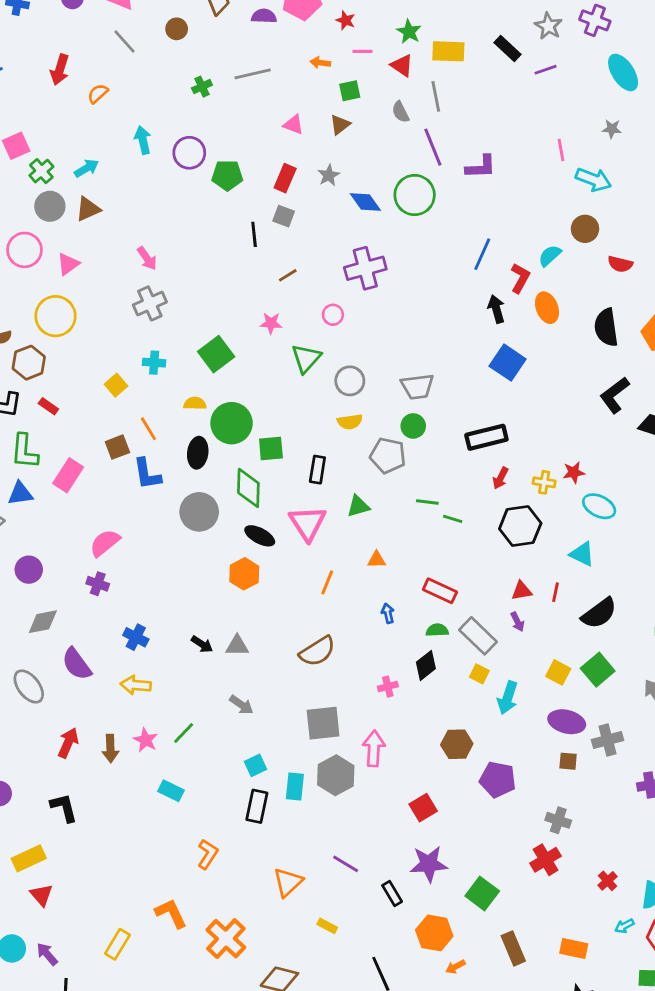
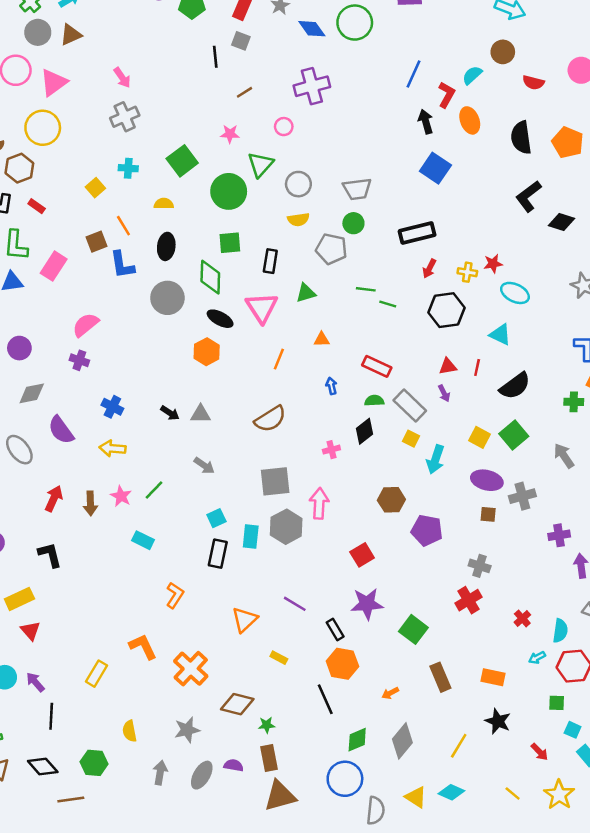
pink triangle: (68, 264) -> (54, 82), size x1.4
green circle: (232, 423) -> (229, 191), moved
orange hexagon: (434, 933) -> (342, 664), moved

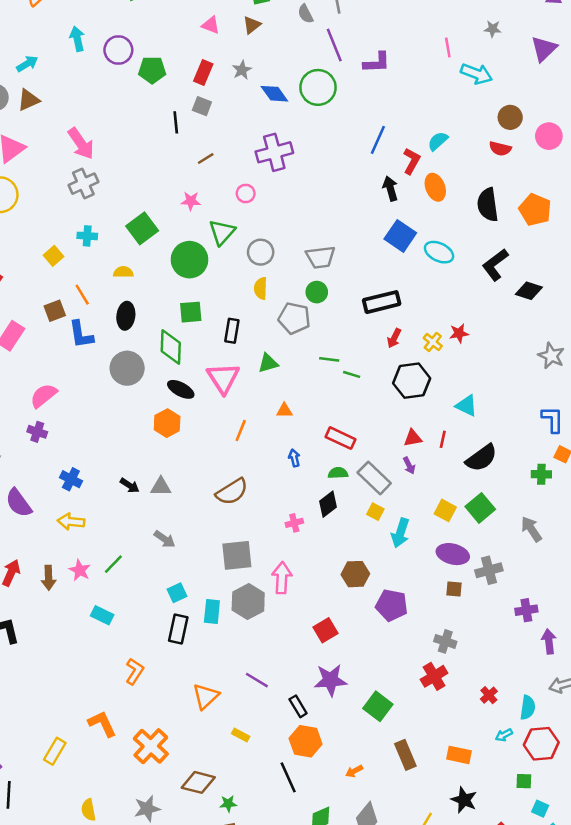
brown circle: (503, 52) -> (510, 117), moved
pink arrow: (122, 78) -> (81, 144), size x1.5
yellow semicircle: (298, 220) -> (261, 288), turned 100
yellow cross: (467, 272) -> (433, 342), turned 30
cyan ellipse: (515, 293) -> (439, 252), moved

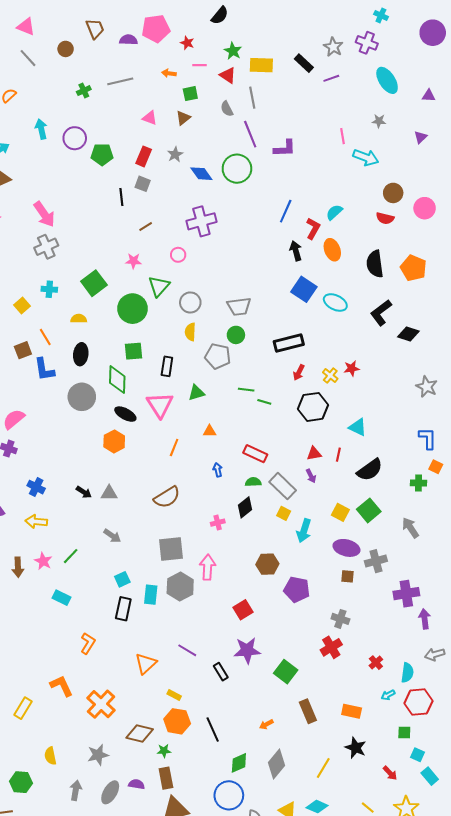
purple triangle: (544, 49) -> (421, 137), size x0.6
purple cross: (526, 610) -> (406, 594), size x1.4
orange hexagon: (306, 741) -> (177, 721), moved

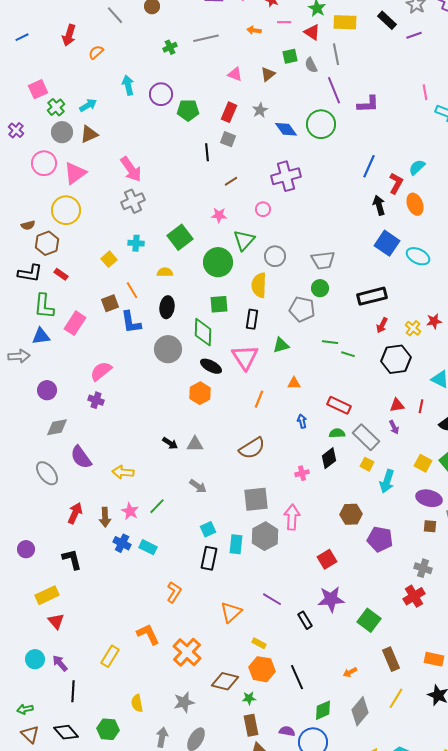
green square: (190, 94) -> (290, 56), moved
yellow semicircle: (190, 332) -> (259, 285), moved, size x1.4
blue cross: (36, 487) -> (122, 543), moved
yellow line: (323, 768) -> (396, 698), moved
purple semicircle: (137, 784) -> (287, 731), moved

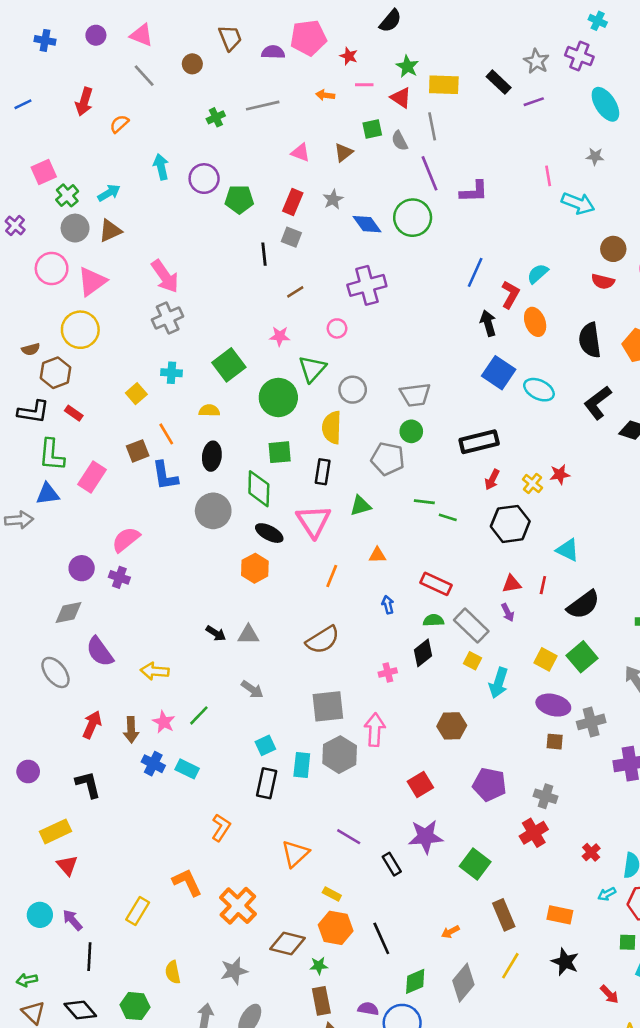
purple circle: (47, 390) -> (82, 568), moved
purple pentagon: (380, 539) -> (489, 785), moved

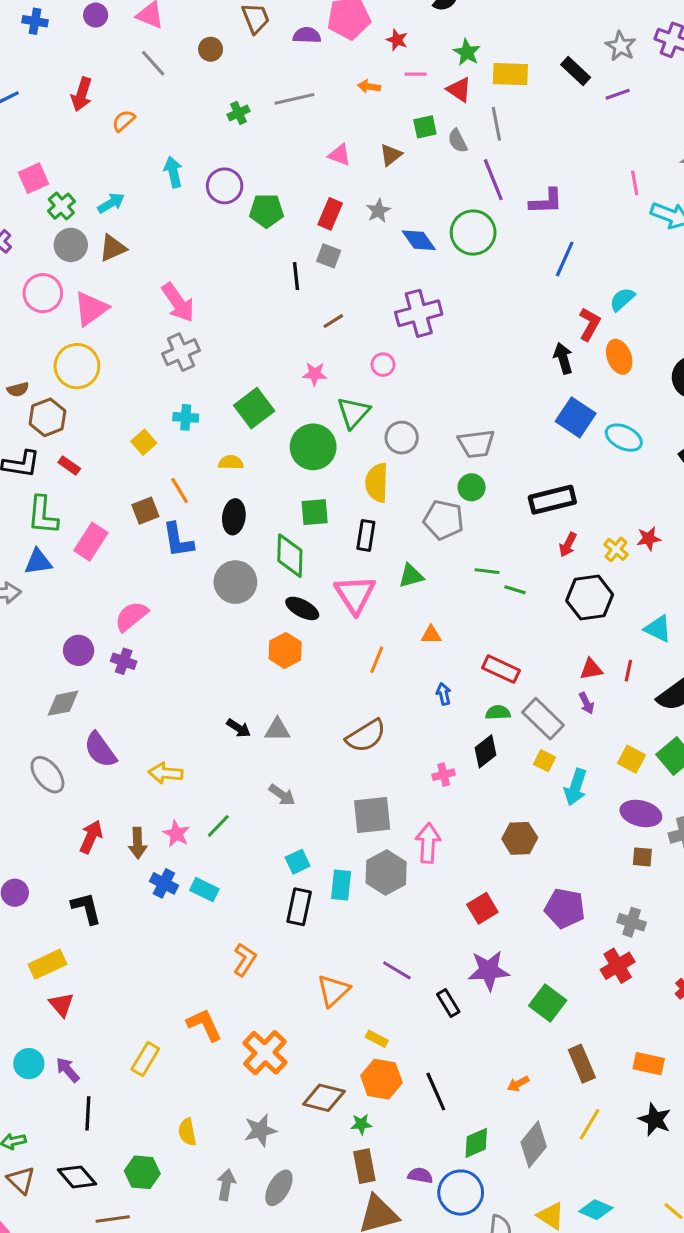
blue line: (475, 272) -> (565, 259), moved

